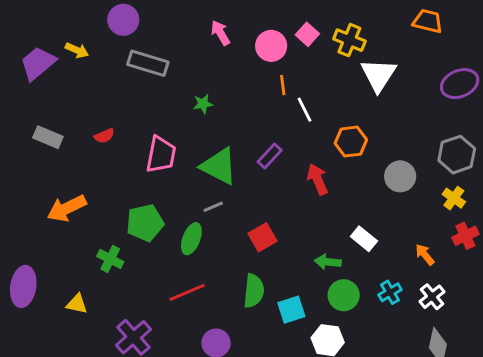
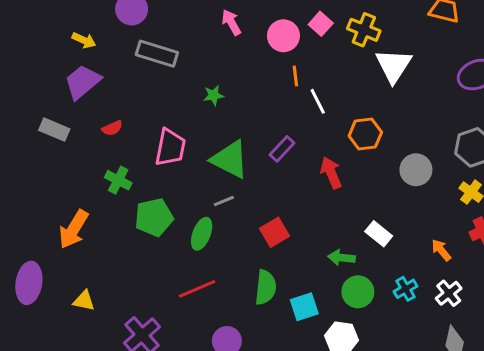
purple trapezoid: (38, 63) -> (82, 82), moved
orange arrow: (67, 208) -> (74, 229), moved, turned -33
green cross: (110, 259) -> (118, 180), moved

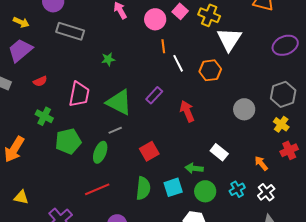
orange hexagon: (365, 134) -> (210, 70), moved
cyan square: (304, 307) -> (173, 187), moved

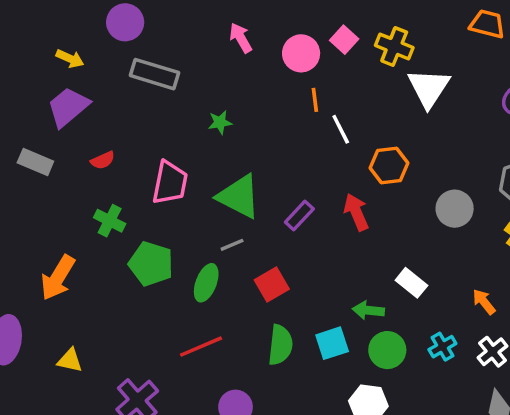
orange hexagon: (210, 70) -> (389, 165), moved
purple rectangle: (154, 95) -> (299, 216), moved
green pentagon: (68, 141) -> (151, 264), turned 30
red square: (149, 151) -> (272, 284), moved

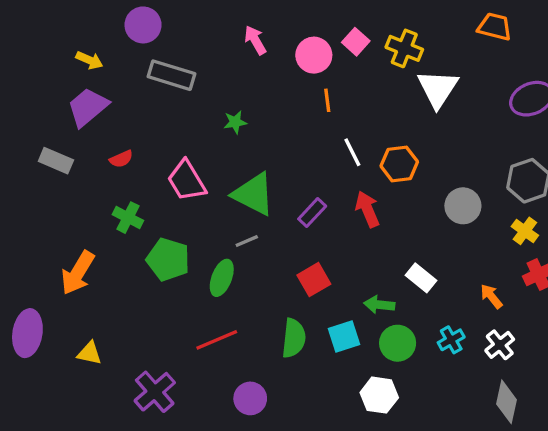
white line: (341, 129) -> (352, 152), moved
pink trapezoid: (170, 183) -> (187, 181), turned 138
red square: (272, 284) -> (314, 280), moved

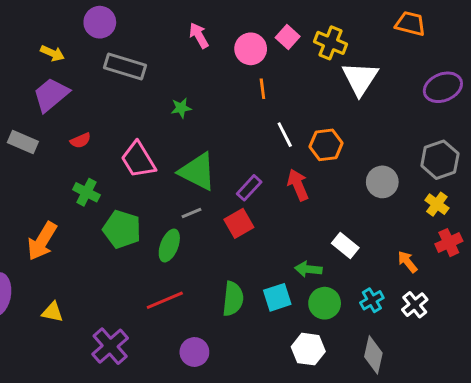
red square: (314, 280) -> (239, 223), moved
gray diamond: (506, 402) -> (373, 355), moved

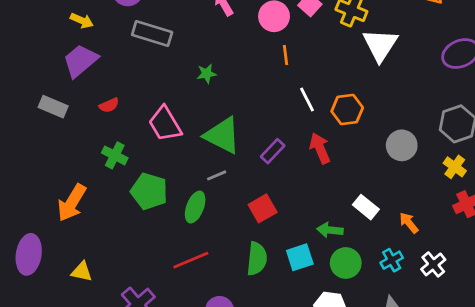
red square: (239, 223) -> (263, 208), moved
orange arrow: (407, 262) -> (409, 223), moved

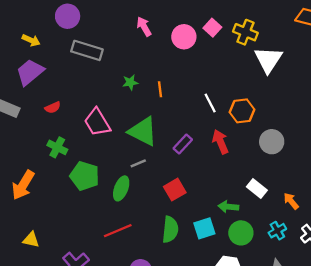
orange line: (285, 55) -> (160, 89), moved
gray circle: (402, 145) -> (272, 142), moved

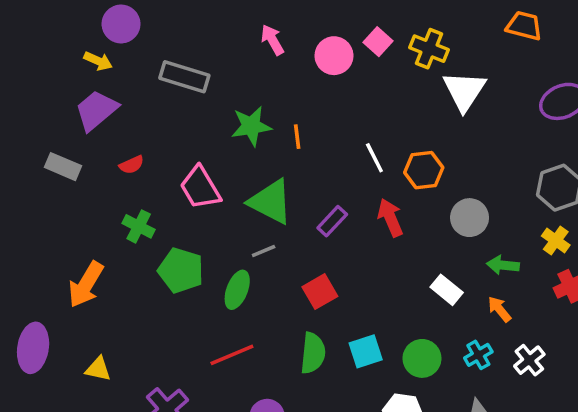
purple circle: (68, 16) -> (121, 24), moved
green star: (130, 82) -> (251, 126), size x1.6
green arrow: (228, 207) -> (503, 265), moved

